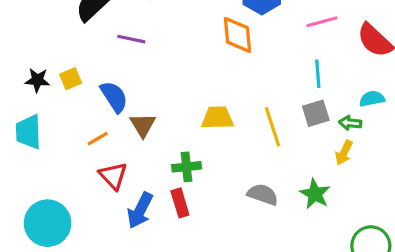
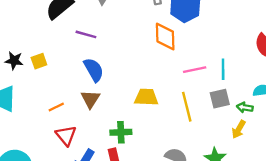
pink line: (322, 22) -> (195, 70), moved
blue semicircle: (114, 97) -> (94, 70), moved

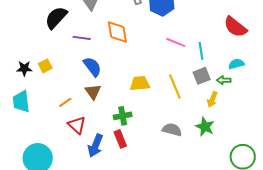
orange diamond: (165, 37) -> (117, 32), moved
pink line: (195, 70) -> (176, 42), moved, turned 42
yellow arrow: (239, 129) -> (212, 100), moved

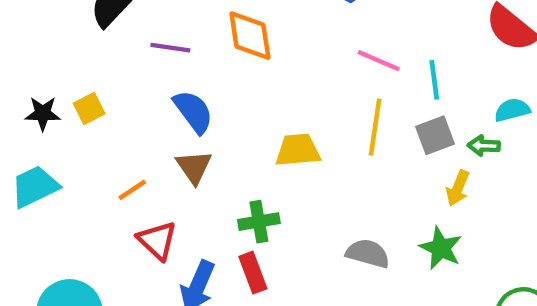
yellow line: (175, 87) -> (375, 127), moved, turned 30
cyan trapezoid: (21, 102) -> (35, 187), turned 70

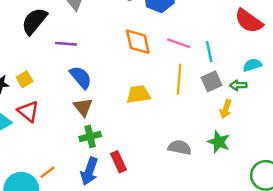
orange diamond: (250, 36) -> (138, 42), moved
orange line: (132, 190) -> (47, 172), moved
green cross: (259, 222) -> (90, 136), moved
red triangle: (157, 240) -> (28, 111), moved

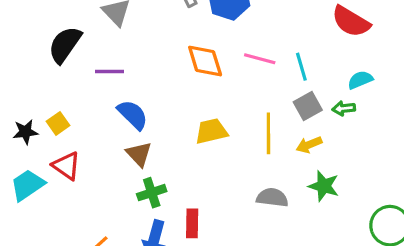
yellow line: (179, 79) -> (268, 133), moved
yellow arrow: (226, 109) -> (309, 145), moved, turned 54
red rectangle: (118, 162) -> (192, 223), turned 30

